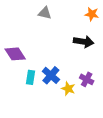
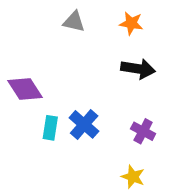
orange star: (92, 14) -> (131, 23), moved
yellow star: (68, 89) -> (133, 177), moved

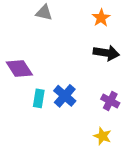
gray triangle: (74, 22) -> (44, 13), moved
orange star: (131, 23) -> (101, 18), turned 30

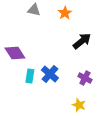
orange star: (101, 18) -> (65, 13), moved
black arrow: (106, 53) -> (82, 41), turned -48

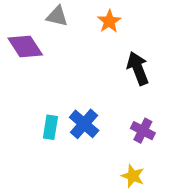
black arrow: (82, 41) -> (138, 68), turned -72
purple diamond: (15, 53) -> (25, 47), moved

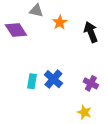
orange star: (109, 21) -> (60, 22), moved
black arrow: (138, 68) -> (91, 32), moved

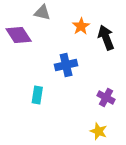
orange star: (60, 22) -> (81, 26), moved
blue cross: (53, 79) -> (66, 65), moved, turned 36

